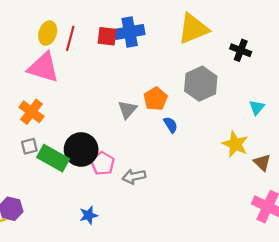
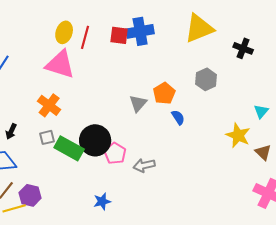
gray hexagon: (201, 84) -> (206, 79), size x0.7
cyan triangle: (257, 107) -> (261, 111), moved

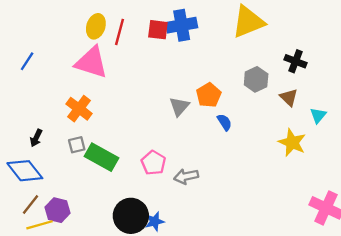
black cross: (243, 48) -> (296, 61), moved
black circle: (95, 140) -> (131, 216), moved
brown triangle: (263, 152) -> (289, 97), moved
blue star: (102, 201) -> (155, 221), moved

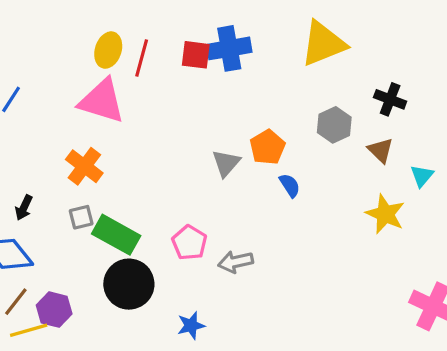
black circle: (131, 216) -> (129, 284), moved

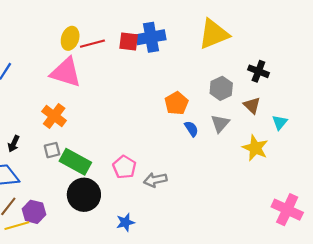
red line: (142, 58) -> (92, 44), turned 60
gray triangle: (226, 163) -> (220, 123), moved

